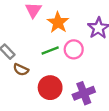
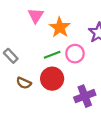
brown semicircle: (21, 70) -> (24, 83), moved
red circle: (50, 88) -> (52, 79), moved

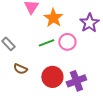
red circle: (52, 79) -> (52, 77), moved

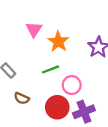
pink circle: (67, 42) -> (72, 85), moved

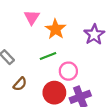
brown semicircle: (22, 98) -> (20, 84), turned -72

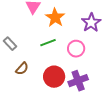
pink circle: (68, 71) -> (76, 49), moved

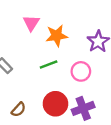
orange star: (55, 18) -> (57, 36), turned 30
brown semicircle: (22, 69) -> (19, 110), moved

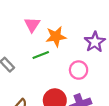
green line: (49, 65) -> (41, 55), moved

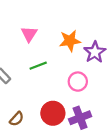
orange star: (56, 37) -> (70, 41), moved

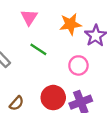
green line: (38, 66) -> (38, 49), turned 54

